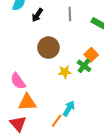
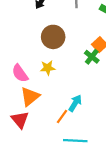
yellow star: (65, 72) -> (48, 68), moved
orange triangle: (27, 102) -> (30, 97), turned -36

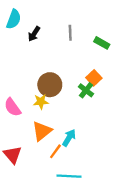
brown circle: (53, 37) -> (50, 85), moved
orange triangle: (30, 97) -> (42, 131), moved

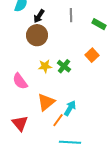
brown circle: (50, 85) -> (37, 35), moved
green cross: (86, 90) -> (64, 66), moved
yellow star: (41, 102) -> (45, 66), moved

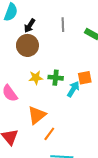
orange square: (92, 55) -> (85, 78), moved, turned 32
green cross: (64, 66) -> (56, 78), turned -32
cyan arrow: (70, 108) -> (73, 89), moved

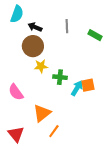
black arrow: (30, 26) -> (35, 27), turned 80
yellow star: (36, 78) -> (41, 66), moved
orange square: (85, 78) -> (88, 85), moved

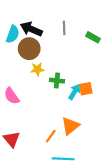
cyan semicircle: (17, 14) -> (13, 34), moved
black arrow: (35, 27) -> (31, 29), size x1.5
orange triangle: (42, 113) -> (70, 126), moved

